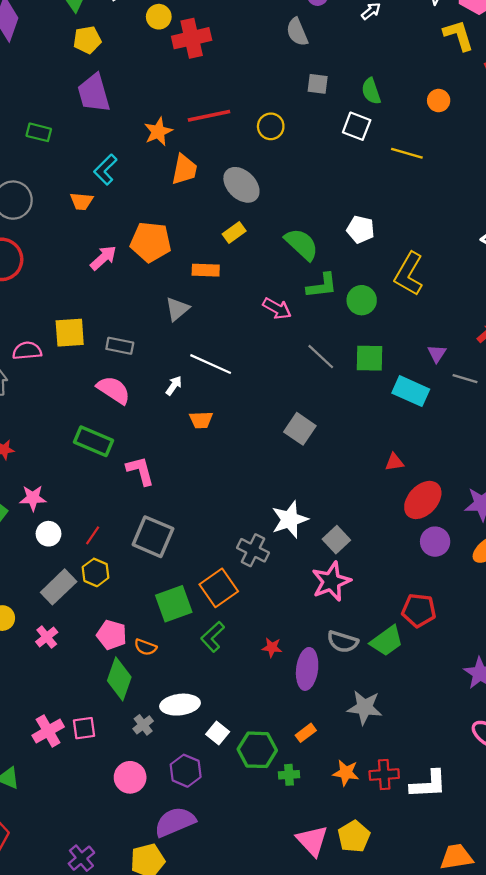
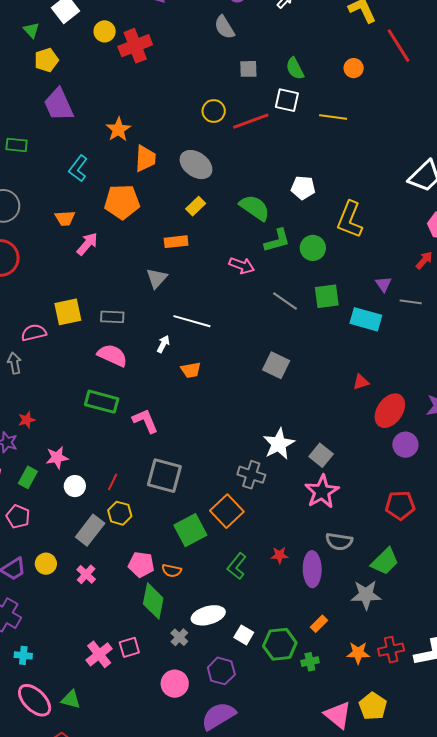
red line: (209, 116) -> (251, 121), moved
orange trapezoid: (82, 201) -> (65, 218), moved
orange pentagon: (151, 242) -> (122, 202), moved
green L-shape: (213, 637) -> (237, 566), moved
green trapezoid: (387, 641) -> (385, 561), moved

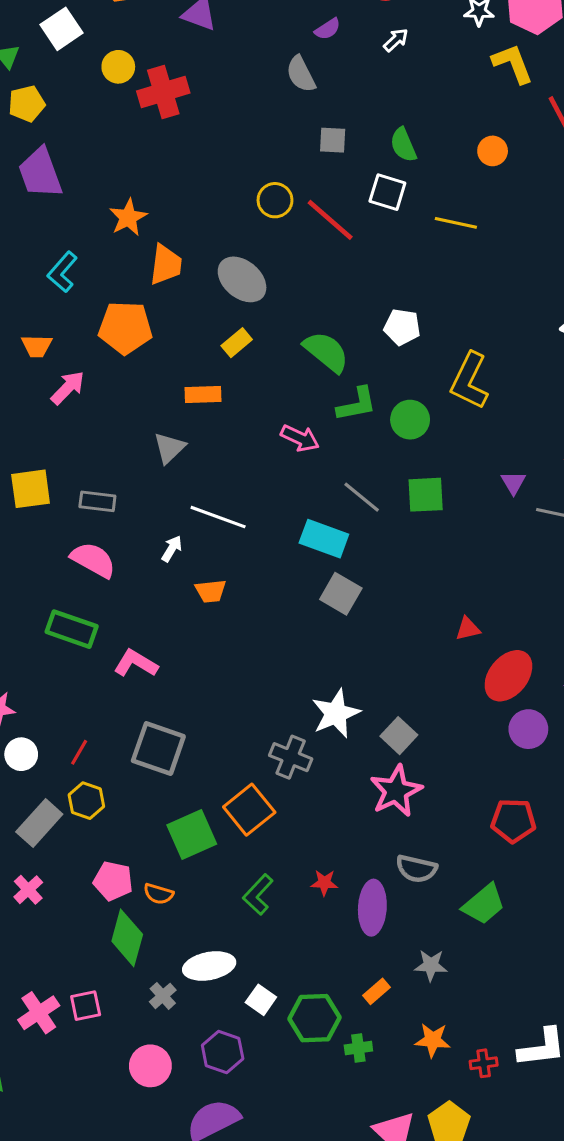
red line: (251, 121) -> (330, 220), turned 57
cyan rectangle: (366, 319) -> (324, 539), moved
pink L-shape: (145, 421) -> (136, 663), turned -40
gray star: (366, 595) -> (431, 965), moved, size x0.7
red cross: (391, 650) -> (484, 1063), moved, size x0.7

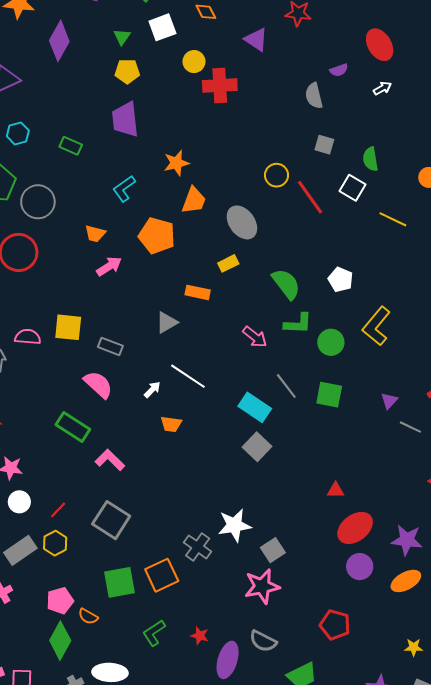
pink pentagon: (113, 881) -> (60, 601), turned 30

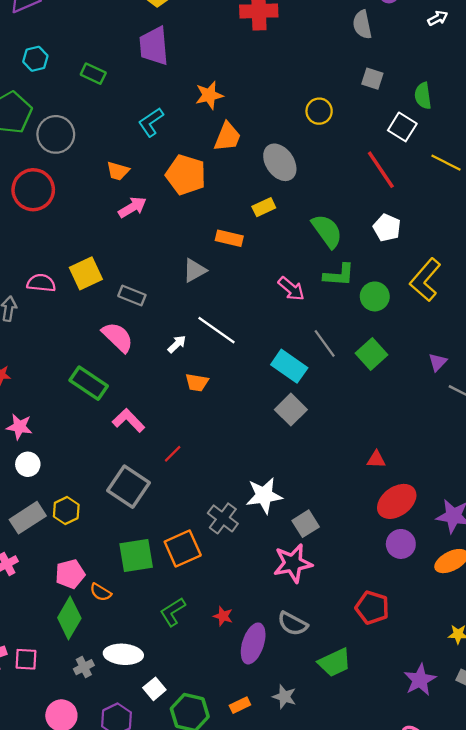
red line: (310, 197) -> (381, 170), moved
yellow square: (68, 327) -> (86, 273), turned -32
green square: (329, 395) -> (372, 354), turned 36
red line: (58, 510) -> (173, 454), moved

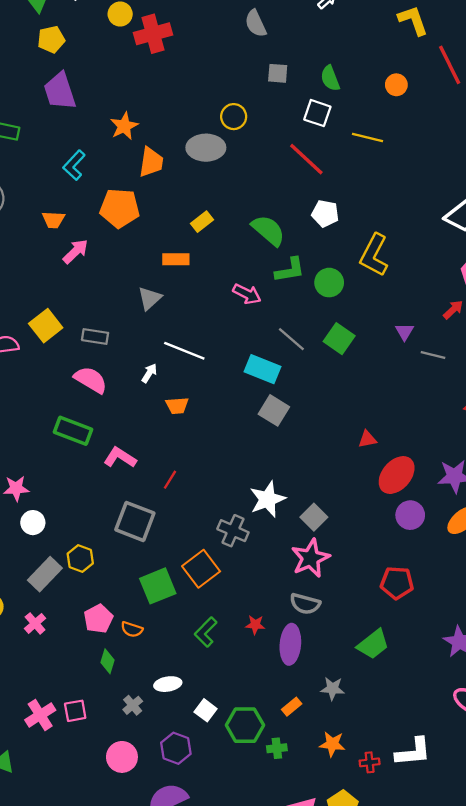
gray ellipse: (280, 162) -> (206, 148), moved, turned -42
green diamond: (69, 618) -> (108, 661), size x0.6
gray semicircle: (293, 624) -> (305, 604), moved
white ellipse: (123, 654) -> (168, 684), size x0.7

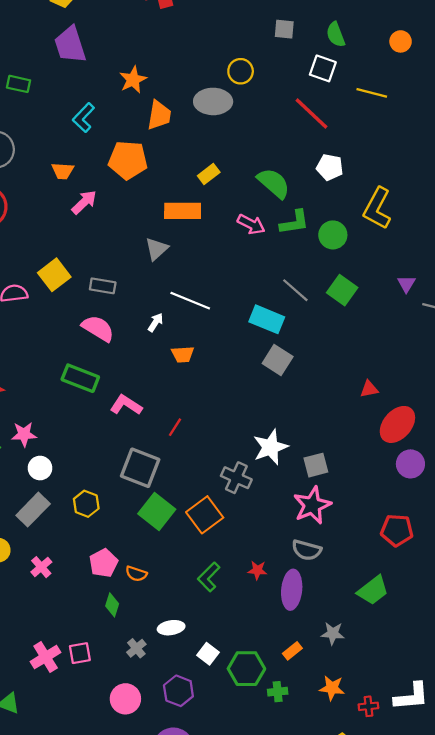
orange rectangle: (176, 259) -> (183, 211), size x1.4
pink arrow: (247, 294) -> (251, 224), moved
gray square: (314, 517) -> (316, 465), turned 30
gray rectangle: (45, 574) -> (33, 510), moved
green square: (158, 586) -> (157, 512), moved, turned -30

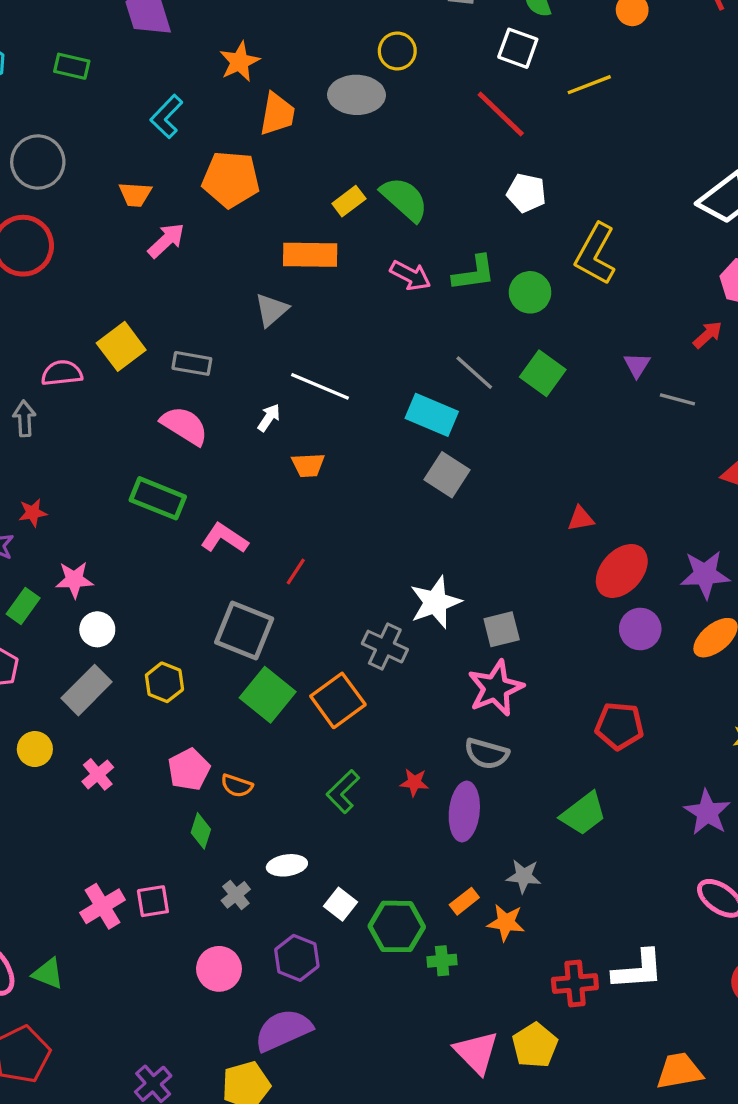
yellow line: (372, 93) -> (589, 85), turned -36
green semicircle: (274, 183) -> (404, 199), moved
orange star: (332, 688) -> (506, 922), moved
red cross: (368, 706) -> (575, 984), size x1.5

